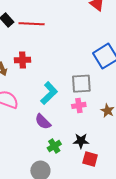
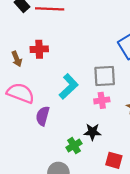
purple semicircle: (43, 122) -> (43, 116), moved, turned 60
black star: (81, 141) -> (92, 132), moved

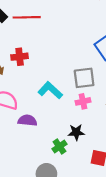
cyan L-shape: (69, 86) -> (50, 90), turned -90
purple semicircle: (43, 116) -> (27, 120), turned 84

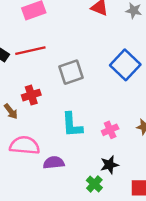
gray square: (84, 78) -> (71, 72), moved
cyan L-shape: (50, 90) -> (72, 125), turned -125

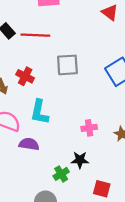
red cross: (31, 95) -> (25, 76), turned 30
cyan L-shape: (72, 125) -> (39, 112), moved

